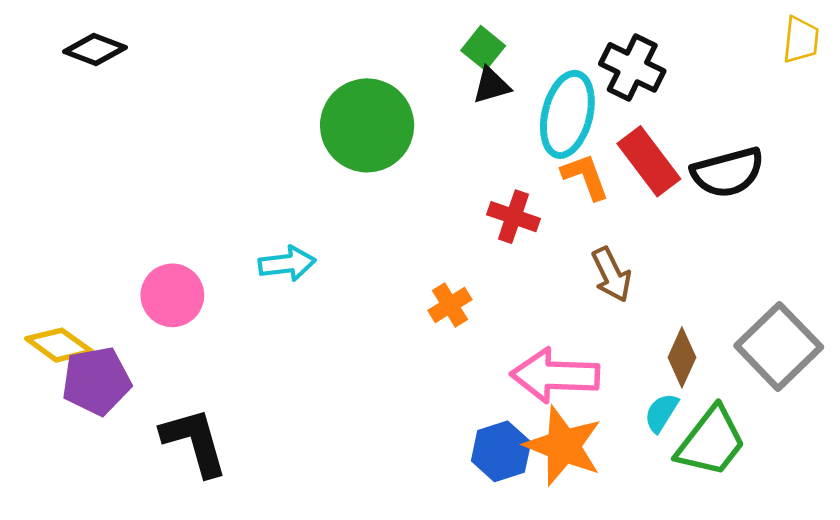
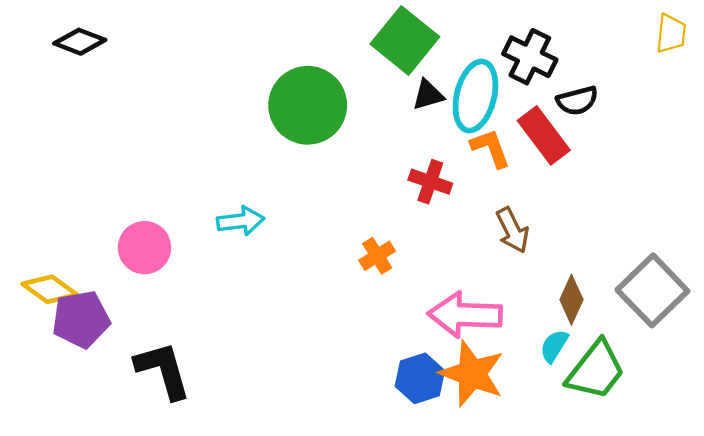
green square: (483, 48) -> (405, 40), size x1.8
black triangle: (491, 85) -> (428, 95), moved
black semicircle: (728, 172) -> (577, 101), moved, size x0.7

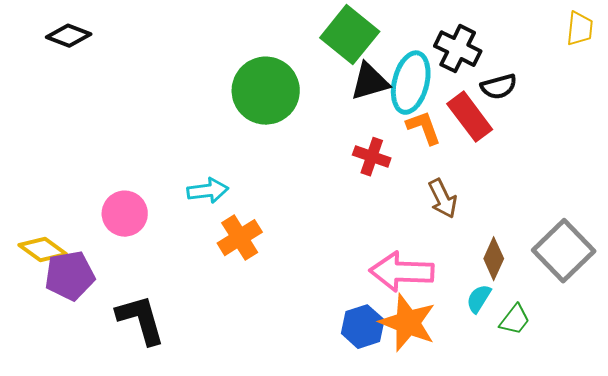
black triangle: (428, 95) -> (370, 82), size x1.4
orange cross: (377, 256) -> (240, 238), moved, size x1.4
green trapezoid: (596, 370) -> (515, 320), size x0.6

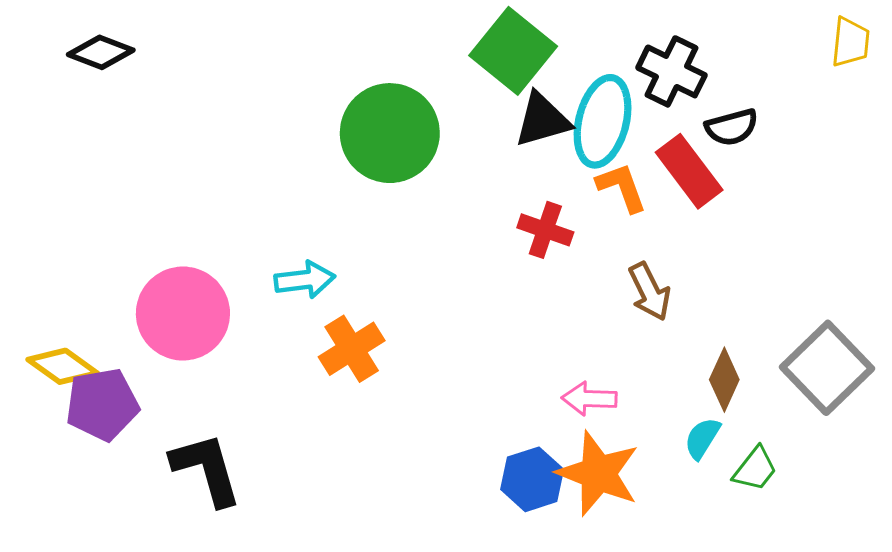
pink circle: (125, 214) -> (183, 314), size x1.4
pink arrow: (402, 272) -> (589, 399), size x0.6

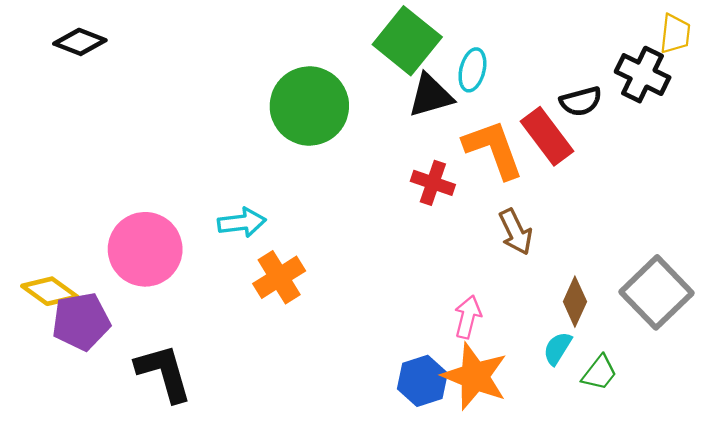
black cross: (671, 71) -> (643, 75), moved
cyan ellipse: (603, 121) -> (472, 70), moved, size x0.6
orange L-shape: (622, 187) -> (493, 149), size x1.5
pink arrow: (589, 399) -> (468, 317), turned 102

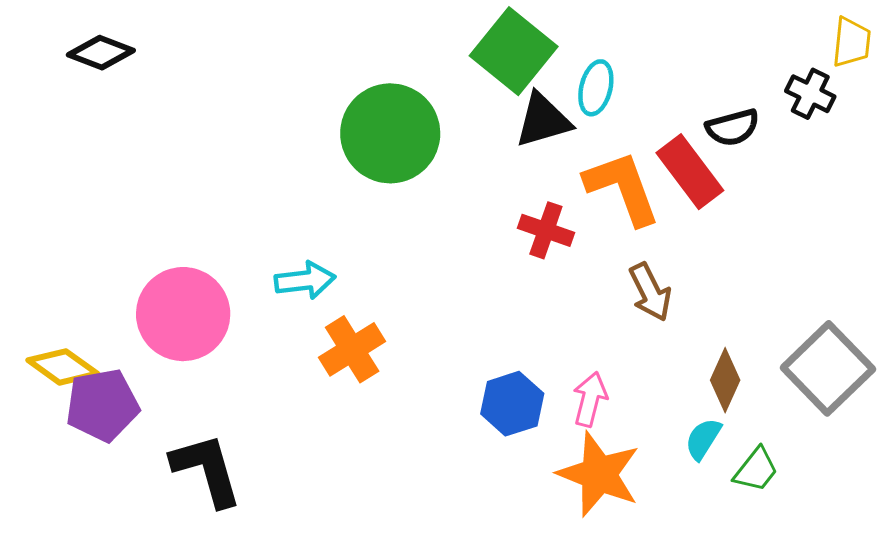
black cross: (643, 75) -> (810, 94), size x0.7
blue hexagon: (422, 381) -> (512, 404), moved

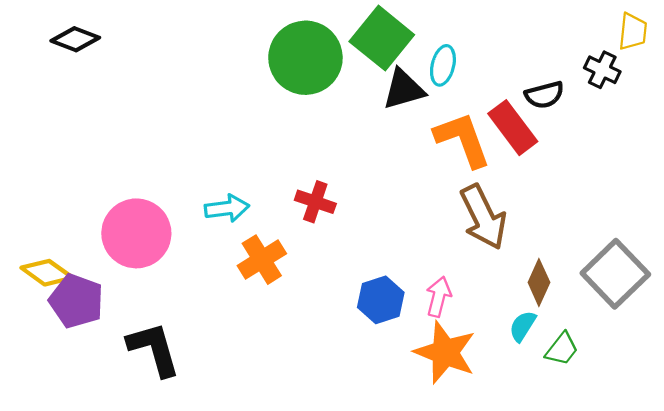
green circle: (390, 133) -> (305, 58), moved
red cross: (546, 230) -> (315, 202), moved
brown arrow: (650, 292) -> (483, 217), size x1.5
purple pentagon: (102, 405) -> (76, 301), turned 30

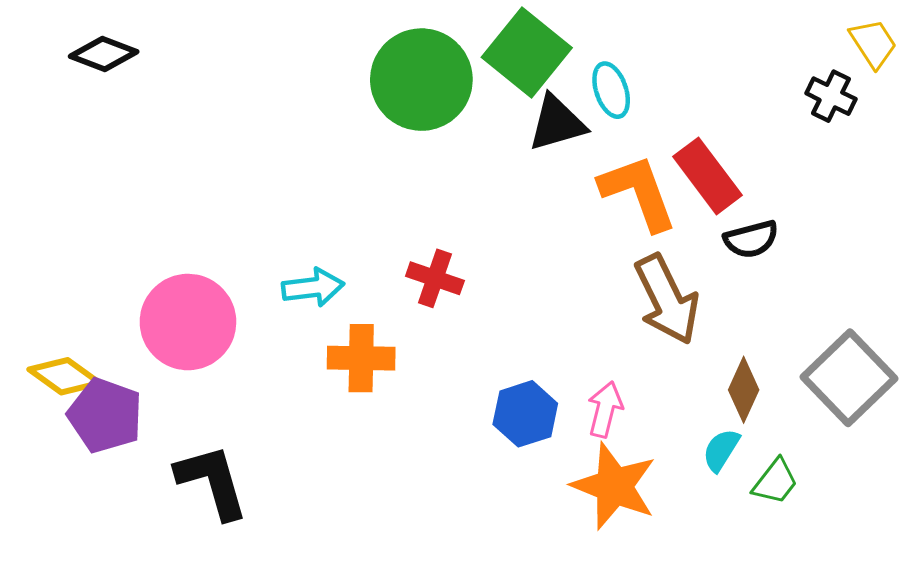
yellow trapezoid: (633, 32) -> (873, 43), turned -39
cyan ellipse: (443, 65) -> (611, 90), turned -33
black semicircle: (544, 95) -> (751, 239), moved
orange cross: (262, 260) -> (361, 358), turned 33

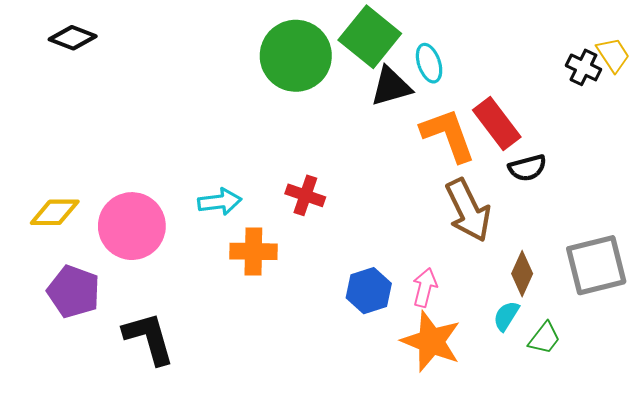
yellow trapezoid: (873, 43) -> (613, 55), moved
yellow diamond: (65, 376) -> (55, 212), moved, turned -36
gray square: (849, 378) -> (596, 265), turned 30

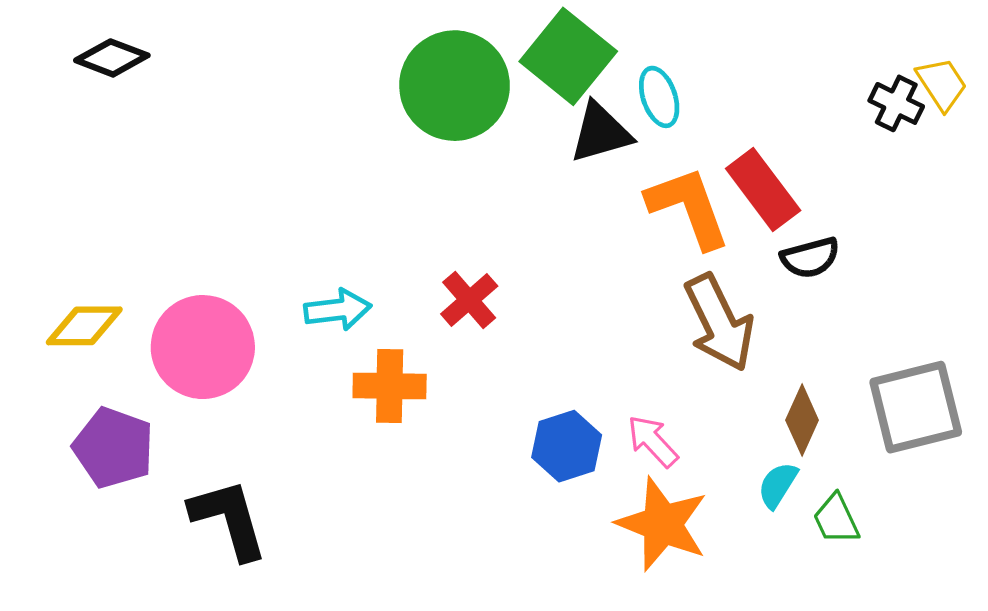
red cross: (305, 195) -> (469, 300), turned 30
pink arrow: (425, 287) -> (653, 441), turned -57
green trapezoid: (544, 338) -> (836, 519), turned 117

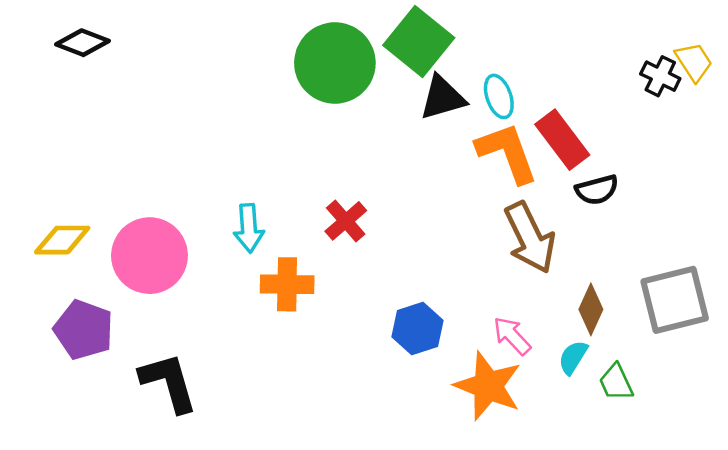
cyan ellipse: (659, 97) -> (499, 96), moved
cyan arrow: (338, 310) -> (249, 228), turned 93
pink arrow: (653, 441) -> (512, 336), moved

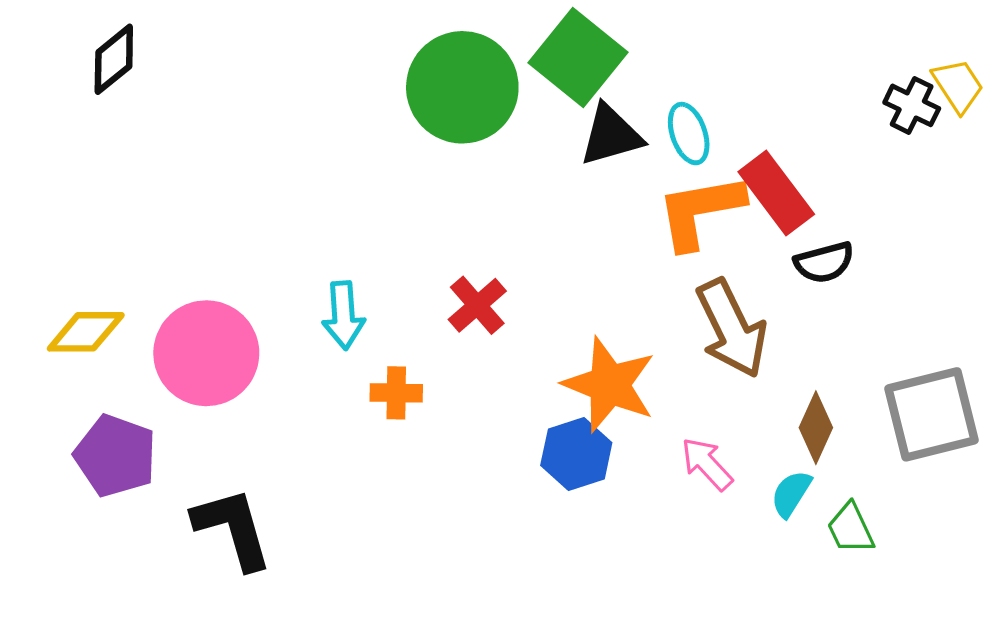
black diamond: (82, 43) -> (114, 59), turned -60
orange L-shape: (507, 153) -> (700, 211), turned -80
orange cross: (287, 284) -> (396, 393), size x0.7
orange star: (488, 386) -> (609, 385), moved

